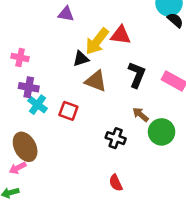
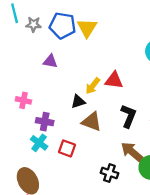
purple triangle: (66, 14) -> (50, 61), moved
yellow arrow: (97, 41) -> (93, 86), size x0.7
purple cross: (29, 87) -> (45, 122), moved
brown arrow: (140, 115) -> (132, 152), size x1.5

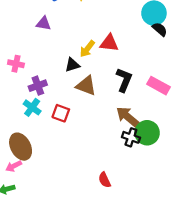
purple cross: (45, 122) -> (38, 86), turned -30
black cross: (109, 173) -> (131, 137), moved

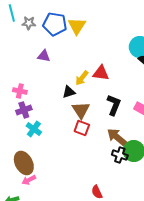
purple cross: (38, 86) -> (24, 110), moved
brown triangle: (86, 86) -> (81, 110), turned 36
red square: (61, 113) -> (82, 128), moved
pink arrow: (14, 166) -> (29, 180), moved

